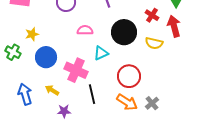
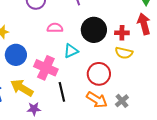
red cross: (152, 15) -> (122, 33), moved, turned -32
yellow semicircle: (154, 43) -> (124, 53), moved
yellow arrow: (52, 90) -> (22, 88), size x1.6

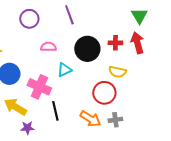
red cross: (122, 33) -> (115, 43), moved
red circle: (99, 74) -> (104, 93), moved
gray cross: (122, 101) -> (115, 120), turned 32

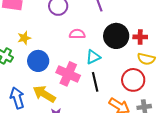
red cross: (115, 43) -> (140, 37), moved
black line: (55, 111) -> (95, 82), moved

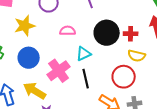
yellow star: (24, 38) -> (25, 26), moved, size x1.5
pink cross: (68, 74) -> (59, 71), turned 30

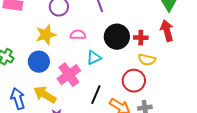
yellow star: (25, 26) -> (46, 35), moved
black line: (86, 79) -> (96, 95), moved, turned 36

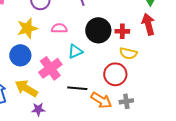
black line: (96, 95) -> (77, 88), turned 72

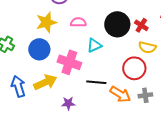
red cross: (122, 31) -> (141, 25), turned 32
pink cross: (50, 68) -> (69, 62), turned -35
yellow arrow: (26, 88) -> (45, 82), turned 125
purple star: (38, 109) -> (68, 103), moved

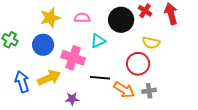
red cross: (141, 25) -> (145, 11), moved

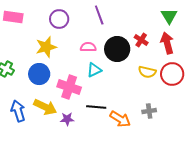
pink semicircle: (82, 18) -> (88, 47), moved
red circle: (138, 64) -> (172, 74), moved
yellow arrow: (49, 78) -> (45, 107), turned 50
gray cross: (149, 91) -> (149, 111), moved
purple star: (72, 99) -> (67, 119), moved

